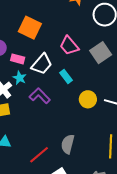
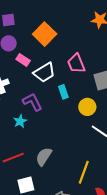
cyan star: (20, 78) -> (20, 121), moved
yellow circle: (88, 99) -> (87, 107), moved

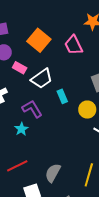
pink trapezoid: (76, 64) -> (74, 45), moved
gray semicircle: (44, 157) -> (53, 173), moved

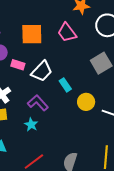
orange square: (39, 40) -> (32, 34), turned -30
yellow circle: (87, 110) -> (86, 102), moved

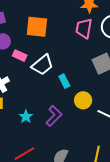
pink trapezoid: (67, 32) -> (84, 28), moved, turned 40
purple L-shape: (38, 103) -> (54, 116), moved, turned 80

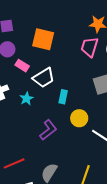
cyan rectangle: (64, 81) -> (63, 97), turned 32
cyan star: (26, 117) -> (26, 99), moved

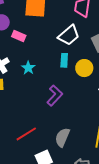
white trapezoid: (44, 78) -> (69, 35), moved
yellow circle: (79, 118) -> (84, 68), moved

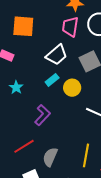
cyan rectangle: (64, 60) -> (52, 80), turned 48
red line: (26, 134) -> (24, 146), moved

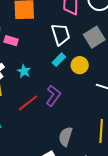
white trapezoid: (57, 55) -> (61, 34), turned -60
red line: (24, 146) -> (28, 103), moved

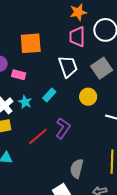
cyan rectangle: (59, 60) -> (49, 95), moved
cyan star: (24, 71) -> (25, 102), moved

